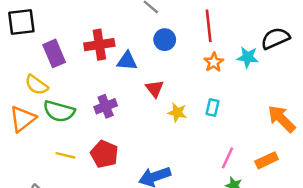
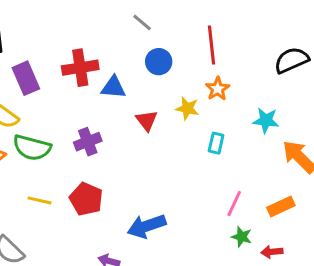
cyan star: (248, 57) -> (266, 120), moved
yellow star: (177, 113) -> (187, 108), moved

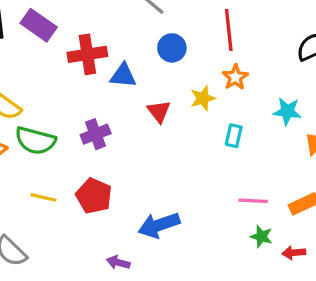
purple rectangle: (26, 78) -> (39, 25), moved, turned -32
yellow star: (187, 108) -> (203, 98), turned -30
pink line: (234, 203) -> (253, 201), turned 68

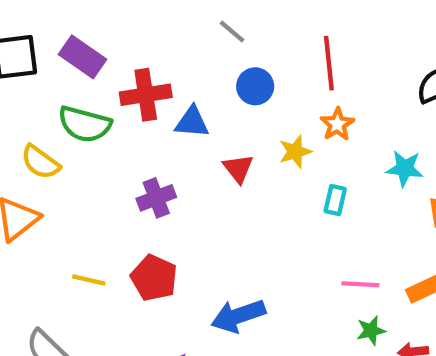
green semicircle: (35, 141) -> (85, 124), moved
green star: (261, 236) -> (371, 331), turned -30

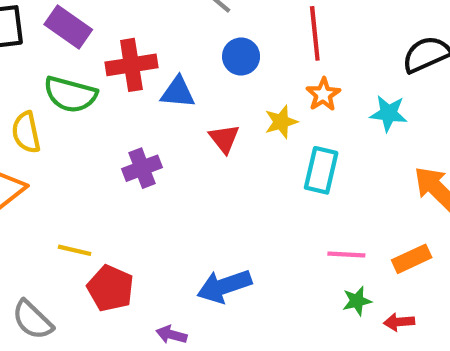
yellow semicircle: (40, 162) -> (26, 132), turned 42
cyan star: (405, 168) -> (389, 113), moved
cyan rectangle: (335, 200) -> (321, 170), size x1.5
red pentagon: (154, 278) -> (110, 288), moved

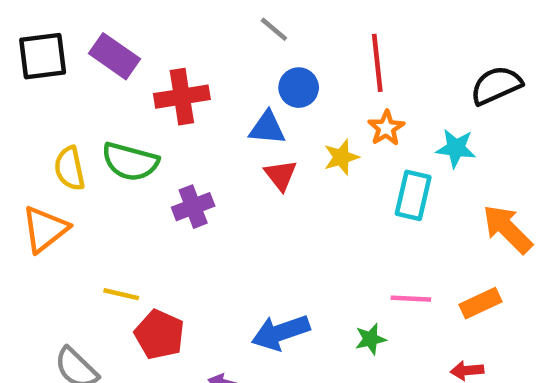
blue triangle: (178, 92) -> (267, 128), moved
green semicircle: (70, 94) -> (130, 162), moved
cyan rectangle: (321, 170) -> (413, 195), moved
green star: (357, 301) -> (370, 339), moved

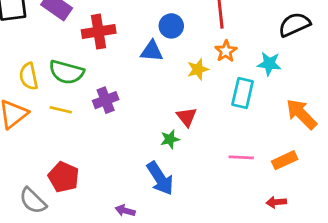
red triangle: (281, 175) -> (187, 117), moved
yellow line: (121, 294) -> (61, 110), moved
blue arrow: (281, 332) -> (160, 178), turned -104
red pentagon: (159, 335) -> (64, 177), moved
green star: (370, 339) -> (170, 139), moved

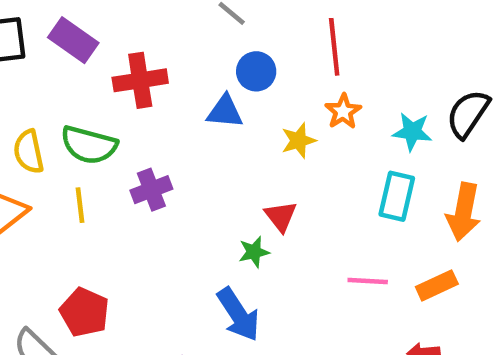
black semicircle: (294, 25) -> (468, 114), moved, turned -32
cyan rectangle: (243, 93) -> (397, 196), moved
yellow line: (61, 110) -> (80, 205), turned 70
orange arrow: (301, 114) -> (464, 212), turned -124

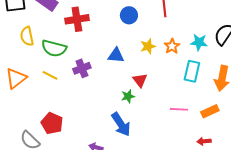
blue triangle: (225, 112) -> (116, 55), moved
orange star: (343, 112) -> (172, 46), moved
yellow semicircle: (29, 152) -> (27, 36), moved
yellow line: (80, 205) -> (50, 75), turned -56

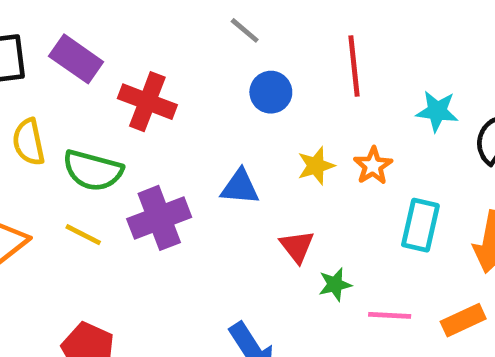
red cross: (77, 19) -> (147, 102), turned 30
cyan star: (199, 42) -> (437, 111), moved
purple cross: (82, 68) -> (159, 218), size x1.4
green star: (128, 96) -> (335, 284), moved

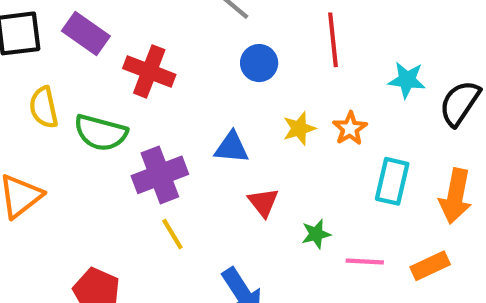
yellow line: (83, 235) -> (172, 234), moved, turned 32
red triangle: (297, 246) -> (263, 202), moved

